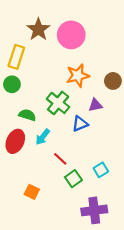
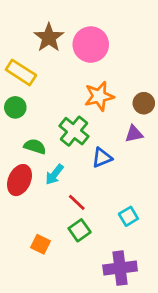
yellow rectangle: (16, 57) -> (21, 72), turned -75
purple triangle: (95, 105) -> (134, 134), moved
green square: (73, 179) -> (80, 230), moved

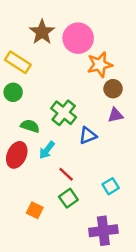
orange star: (99, 96) -> (100, 65), moved
brown circle: (144, 103) -> (113, 89), moved

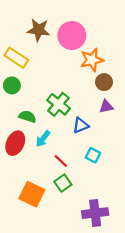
brown star: (42, 32) -> (39, 30), turned -30
cyan square: (111, 186) -> (93, 155), moved, turned -32
orange square: (35, 210) -> (32, 194), size x1.6

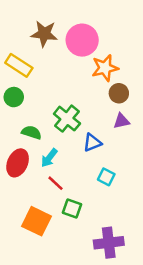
red line: (61, 161) -> (56, 183), moved
green square: (63, 183) -> (72, 208), turned -35

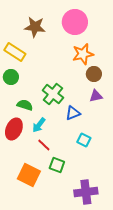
pink circle: (82, 40) -> (75, 22), moved

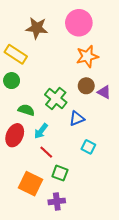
brown circle: (94, 74) -> (86, 86), moved
purple triangle: (96, 96) -> (104, 92), moved, turned 40
purple cross: (86, 192) -> (57, 201), moved, size x0.7

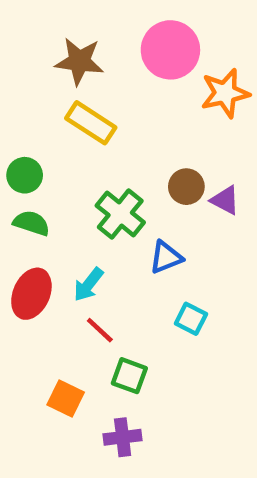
yellow rectangle: (16, 54) -> (91, 123), moved
orange star: (87, 56) -> (225, 93), moved
green semicircle: (26, 110) -> (31, 223), moved
orange square: (30, 184) -> (66, 398), size x0.7

